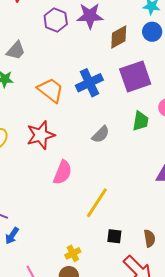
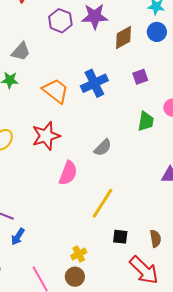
purple square: (135, 76) -> (140, 77), size x0.5
gray semicircle: (101, 134) -> (103, 148), moved

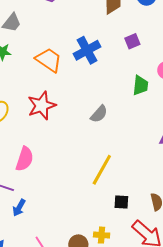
pink semicircle: (68, 173) -> (25, 159), moved
yellow cross: (79, 254) -> (102, 235), moved, turned 35

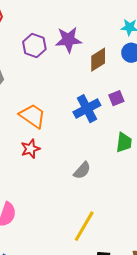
blue cross: (87, 50) -> (87, 109), moved
red star: (42, 106) -> (30, 149), moved, size x0.7

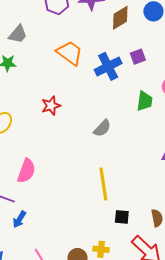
orange trapezoid: (33, 116) -> (70, 53), moved
yellow line: (84, 226) -> (103, 184), turned -40

